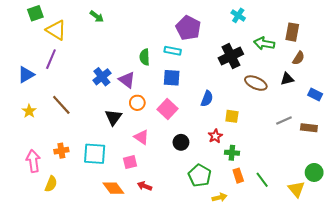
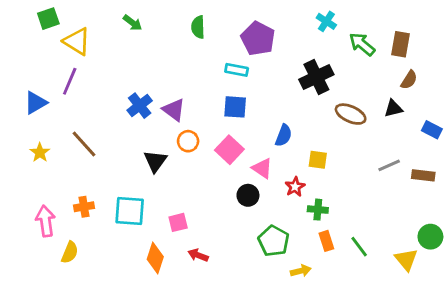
green arrow: (264, 43) -> (362, 44), moved, turned 30
green semicircle: (145, 57) -> (198, 27), moved
pink triangle: (141, 137) -> (262, 168), moved
orange diamond: (113, 188) -> (155, 258), turned 55

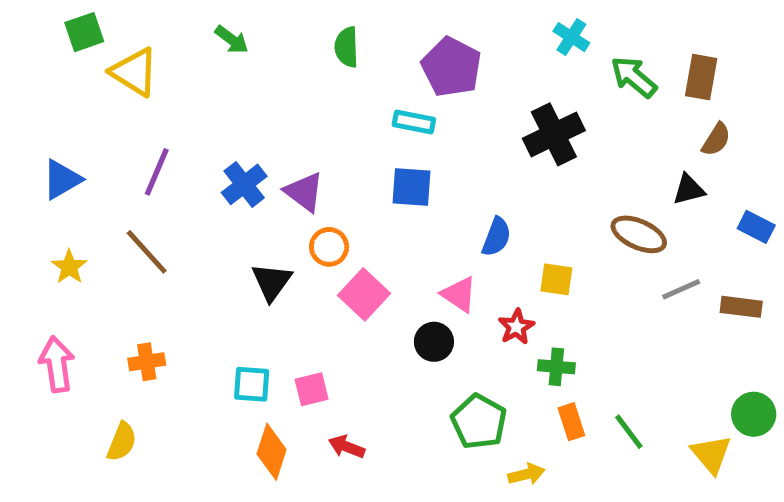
purple line: (70, 81) -> (157, 172), moved
brown ellipse: (351, 114) -> (639, 234), moved
pink square: (229, 150) -> (364, 294), moved
cyan square: (130, 211) -> (252, 384), moved, size x0.7
pink arrow: (46, 221) -> (57, 364), moved

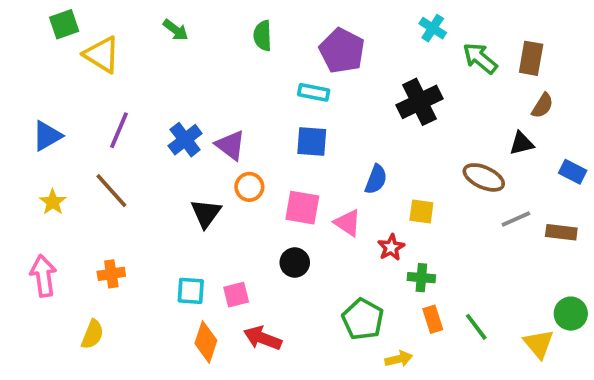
pink square: (364, 294) -> (302, 208), moved, turned -33
black circle: (434, 342) -> (295, 263), moved
red arrow: (347, 447) -> (263, 338), size x1.4

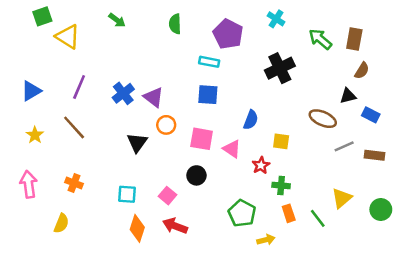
cyan cross: (433, 28) -> (276, 19), moved
blue rectangle: (573, 172) -> (371, 115), moved
orange cross: (111, 274) -> (74, 183), turned 30
pink square: (236, 295) -> (167, 196), moved, turned -36
yellow triangle: (539, 344) -> (342, 198), moved, turned 30

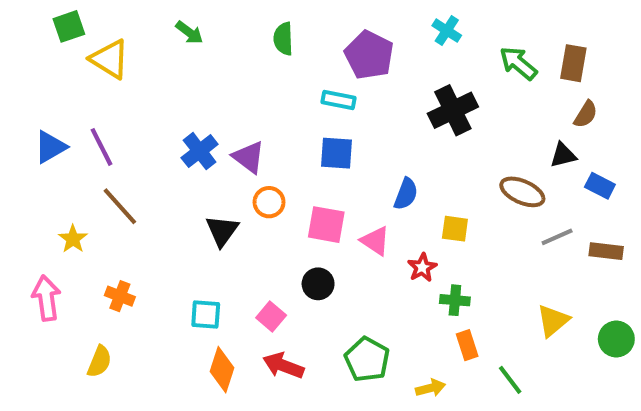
purple line: (79, 87) -> (102, 147), moved, turned -50
yellow star: (35, 135) -> (73, 239), moved
green pentagon: (242, 213) -> (367, 359), moved
green line: (318, 218) -> (510, 380), moved

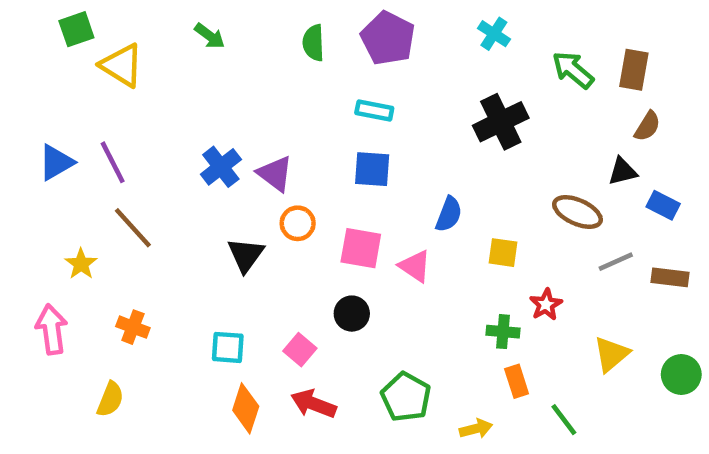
purple pentagon: (369, 55) -> (388, 38), moved
red star: (422, 267) -> (546, 305), moved

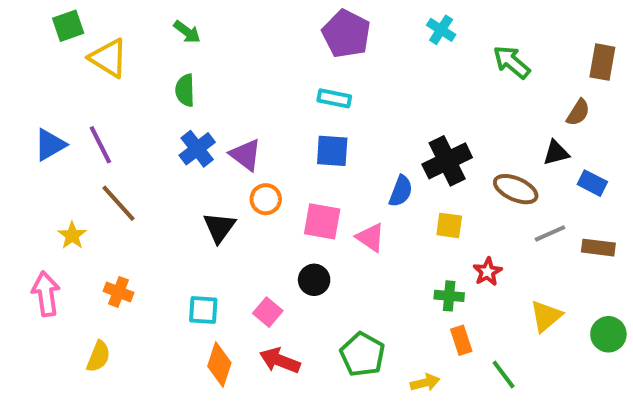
green semicircle: (313, 43) -> (185, 90), moved
brown rectangle: (634, 70) -> (602, 62), moved
black cross: (501, 122) -> (447, 161), moved

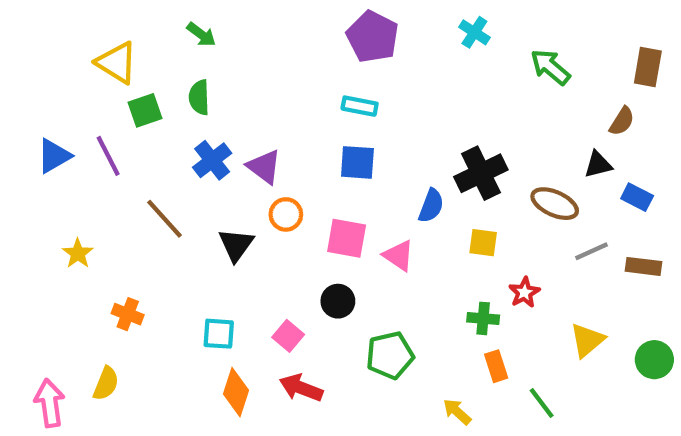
green square: (68, 26) -> (145, 110), moved
brown line: (119, 203) -> (164, 219), moved
pink arrow: (46, 294) -> (50, 403), moved
green pentagon: (362, 354) -> (390, 355), moved, turned 30
yellow arrow: (425, 383) -> (457, 412), turned -124

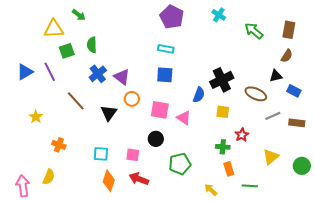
green arrow: (201, 35) -> (79, 15), moved
yellow triangle: (117, 63) -> (54, 29), turned -35
brown rectangle: (648, 67) -> (289, 30), moved
pink square: (288, 336) -> (133, 155), turned -32
green line: (542, 403) -> (250, 186), turned -49

